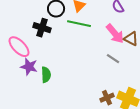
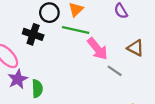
pink arrow: (115, 34) -> (97, 49), moved
purple star: (29, 67) -> (18, 79), turned 30

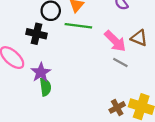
pink arrow: (97, 49) -> (115, 41), moved
purple star: (18, 79) -> (41, 72), moved

